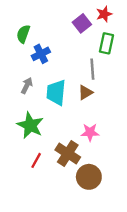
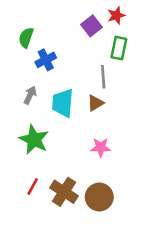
brown cross: (68, 153) -> (64, 192), moved
red line: (36, 160) -> (33, 187), moved

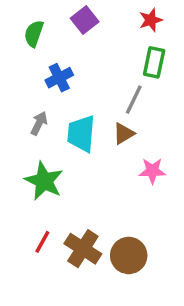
purple square: (91, 26) -> (85, 20), moved
green semicircle: (26, 38) -> (34, 34), moved
gray line: (103, 77) -> (134, 100), turned 30
pink star: (101, 147) -> (152, 171), moved

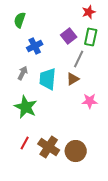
purple square: (85, 20) -> (69, 36), moved

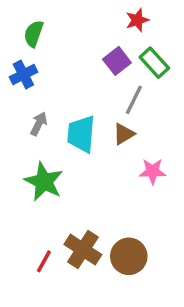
red star: (89, 12) -> (137, 20), moved
green rectangle: (91, 37) -> (154, 63), turned -54
blue cross: (35, 46) -> (23, 74), moved
red line: (25, 143) -> (44, 261), moved

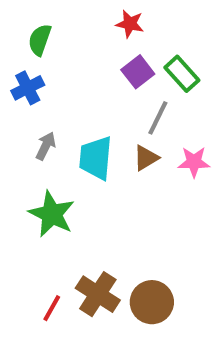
red star: (137, 20) -> (130, 24), moved, turned 30
pink star: (153, 171) -> (194, 162), moved

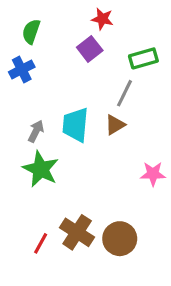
purple square: (138, 72) -> (90, 49), moved
green rectangle: (182, 74) -> (143, 58), turned -64
gray arrow: (46, 146) -> (36, 131), moved
pink star: (194, 162) -> (153, 174), moved

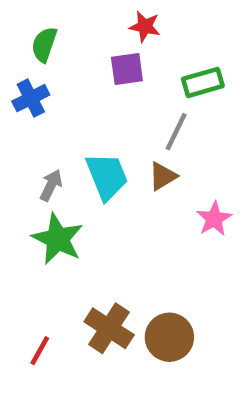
purple square: (90, 49) -> (127, 69), turned 30
cyan trapezoid: (75, 125) -> (107, 176), turned 153
pink star: (153, 174) -> (214, 219), moved, turned -30
red line: (41, 243) -> (40, 351), moved

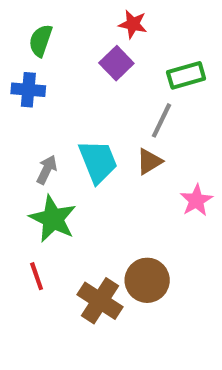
purple square: (127, 69) -> (116, 63), turned -36
blue cross: (31, 98) -> (28, 90), turned 32
brown circle: (169, 337) -> (147, 280), moved
red line: (40, 351) -> (37, 276), moved, turned -48

